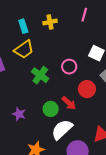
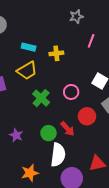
yellow cross: (50, 22) -> (56, 53), moved
cyan rectangle: (23, 26) -> (29, 47), turned -64
white semicircle: (62, 129) -> (58, 155), turned 135

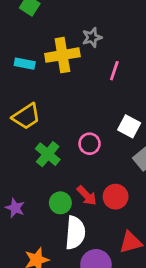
cyan rectangle: (29, 47) -> (25, 64), moved
yellow cross: (56, 53) -> (62, 55), moved, size x1.6
red circle: (87, 116) -> (116, 197), moved

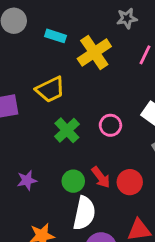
yellow cross: (62, 55) -> (94, 53), moved, turned -32
purple star: (15, 208) -> (27, 180), turned 30

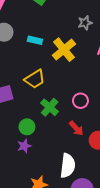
red arrow: (101, 177) -> (76, 128), moved
green circle: (73, 181) -> (27, 127), moved

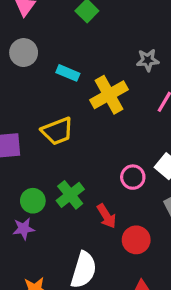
pink circle: (80, 101) -> (133, 177), moved
green cross: (50, 107) -> (70, 195), moved

